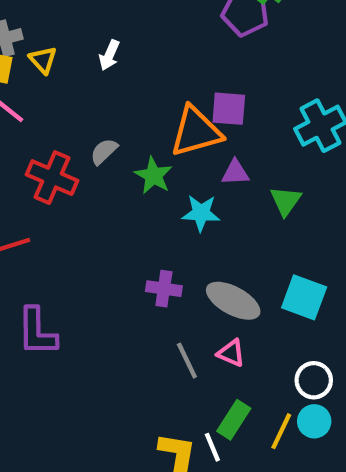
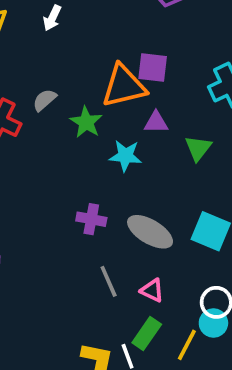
pink triangle: (231, 353) -> (152, 290), moved
cyan circle: (314, 421) -> (213, 323), moved

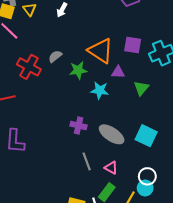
purple square: (153, 68) -> (133, 45), moved
orange triangle: (124, 86) -> (101, 51), turned 44
green star: (86, 122) -> (78, 70), turned 30

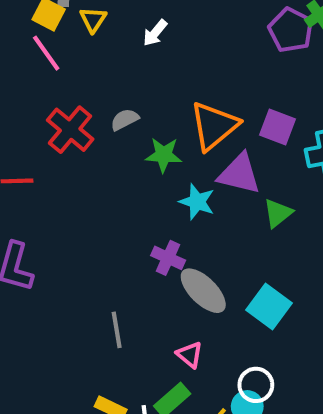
orange triangle: (101, 51) -> (214, 126), turned 36
purple triangle: (118, 72) -> (239, 174), size x1.6
purple cross: (79, 126) -> (168, 258), moved
gray line: (87, 161) -> (117, 330), moved

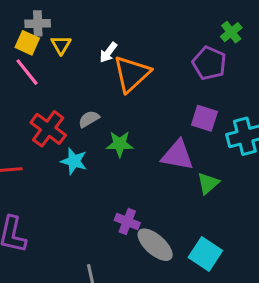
purple pentagon: (291, 30) -> (209, 63), moved
orange triangle: (214, 126) -> (132, 74), moved
cyan star: (197, 202) -> (74, 161), moved

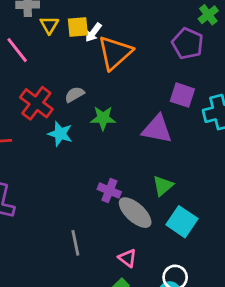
yellow square: (27, 43) -> (78, 27), moved, turned -30
green triangle: (208, 183) -> (163, 186), moved

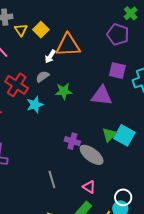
yellow square: (78, 27) -> (41, 30), turned -35
white arrow: (93, 32) -> (50, 56), moved
orange triangle: (115, 53) -> (68, 45), turned 44
cyan star: (60, 134) -> (35, 105), turned -30
cyan square: (182, 222) -> (124, 135), moved

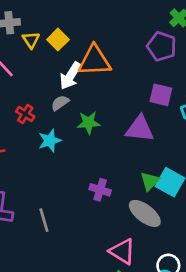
white arrow: (50, 56) -> (70, 76), size x1.5
red cross: (17, 85) -> (25, 114), size x0.6
gray ellipse: (92, 155) -> (145, 213), moved
gray line: (52, 179) -> (44, 220), moved
pink triangle: (89, 187) -> (122, 251), size x1.5

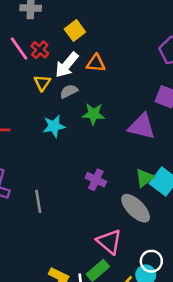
yellow triangle: (31, 40) -> (42, 83), moved
orange triangle: (95, 61) -> (96, 63), moved, size x0.6
white arrow: (70, 76) -> (67, 65), moved
red cross: (25, 114) -> (40, 50), moved

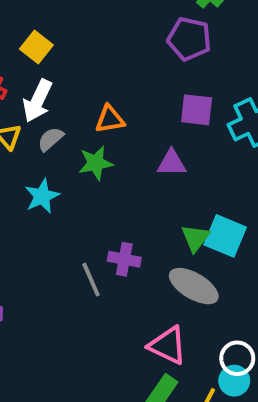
orange triangle: (96, 63) -> (110, 119), moved
purple triangle: (142, 126) -> (172, 163), size x0.7
gray line: (38, 201) -> (91, 280), moved

